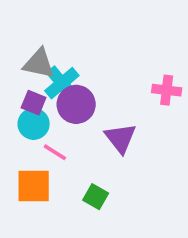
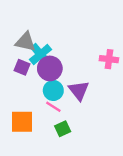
cyan circle: (34, 124) -> (53, 90), moved
pink line: (55, 152) -> (53, 107), moved
green square: (96, 197) -> (63, 129), turned 35

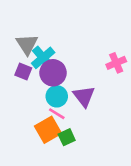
gray triangle: (25, 42) -> (27, 44), turned 45
pink cross: (109, 59) -> (116, 63), turned -30
orange square: (22, 122) -> (48, 130), moved, turned -30

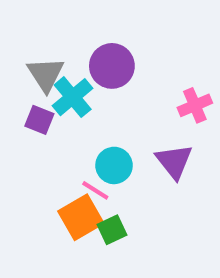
purple circle: (53, 73) -> (112, 66), moved
cyan circle: (57, 96) -> (114, 165), moved
purple triangle: (84, 96) -> (174, 161), moved

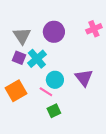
cyan cross: (73, 97) -> (37, 59), moved
pink cross: (195, 105) -> (94, 29), moved
orange square: (81, 217) -> (16, 91), moved

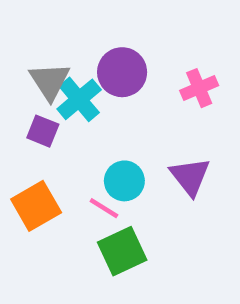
pink cross: (94, 29) -> (199, 88), moved
cyan cross: (37, 59) -> (79, 99), moved
green square: (54, 111) -> (122, 251), size x1.5

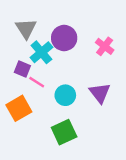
gray triangle: (50, 81) -> (26, 28), moved
pink cross: (199, 88) -> (105, 46), turned -30
pink line: (104, 208) -> (37, 82), moved

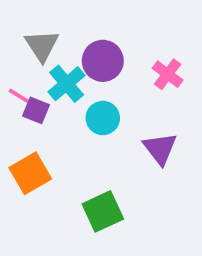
pink line: (37, 82) -> (21, 97), moved
cyan circle: (65, 95) -> (103, 118), moved

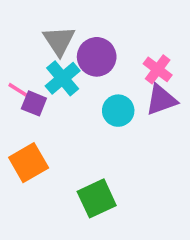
gray triangle: (42, 46) -> (59, 41), moved
cyan circle: (103, 118) -> (118, 111), moved
purple triangle: (160, 149) -> (161, 100), moved, turned 48

